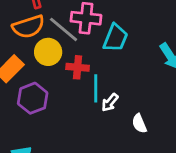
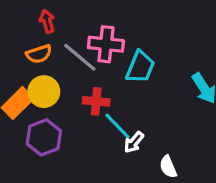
orange semicircle: (28, 27) -> (39, 54), size x0.7
yellow circle: (48, 52) -> (44, 92), moved
cyan line: (96, 88) -> (117, 126), turned -44

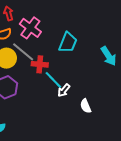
pink cross: (106, 44) -> (30, 28), moved, turned 30
gray line: (80, 57) -> (23, 52), moved

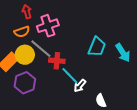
pink cross: (30, 28) -> (48, 26), turned 35
cyan trapezoid: (68, 42) -> (97, 47), moved

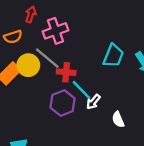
red arrow: (27, 12) -> (31, 14), turned 32
orange semicircle: (22, 32) -> (13, 37), moved
purple hexagon: (25, 83) -> (63, 103), moved

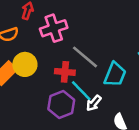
cyan trapezoid: (113, 56) -> (115, 74), moved
gray line: (47, 58) -> (85, 57), moved

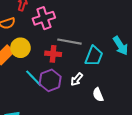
gray line: (85, 57) -> (69, 42), turned -30
cyan line: (81, 91) -> (34, 78), moved

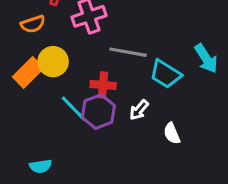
red cross: (53, 54) -> (103, 85), moved
cyan trapezoid: (94, 56) -> (166, 74), turned 100

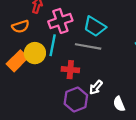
cyan trapezoid: (166, 74) -> (95, 26), moved
cyan line: (73, 108) -> (53, 45), moved, turned 55
purple hexagon: (98, 112) -> (76, 100), moved

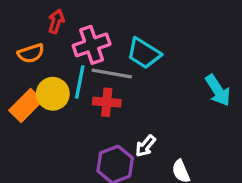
gray line: (88, 46) -> (112, 74), moved
red cross: (70, 70) -> (107, 102), moved

